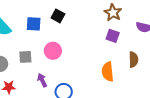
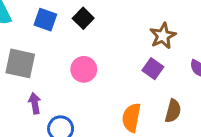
pink circle: (53, 51) -> (84, 69), moved
gray square: (25, 57) -> (20, 63), size x1.5

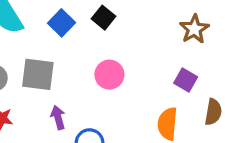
blue square: (45, 20) -> (62, 23), turned 30
purple square: (153, 69) -> (186, 80), moved

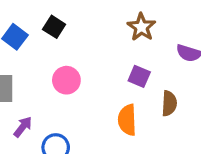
purple arrow: (58, 118) -> (23, 127), turned 60

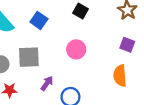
black square: (54, 27) -> (81, 11), moved

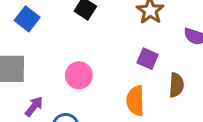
pink circle: (76, 49) -> (79, 75), moved

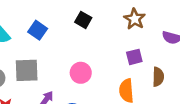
purple square: (148, 59) -> (134, 57), turned -35

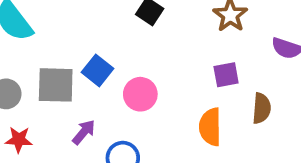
blue square: (38, 30) -> (97, 70), moved

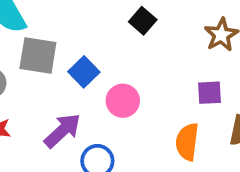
gray square: (56, 85) -> (38, 56), moved
purple arrow: (84, 132) -> (62, 131), size x1.5

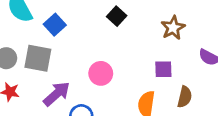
gray square: (38, 56) -> (38, 58), moved
blue square: (84, 72) -> (55, 25), moved

